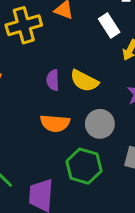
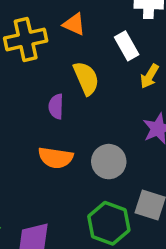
yellow semicircle: (84, 81) -> (86, 78), moved, turned -144
green hexagon: (84, 166) -> (109, 223), moved

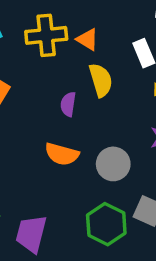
orange triangle: (74, 24) -> (87, 39), moved

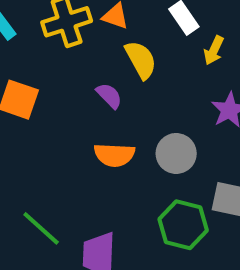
purple semicircle: (68, 104) -> (109, 96), turned 140

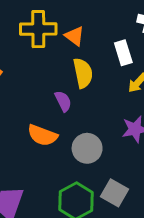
purple semicircle: (109, 96) -> (63, 101), moved

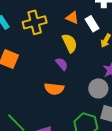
orange triangle: (75, 36) -> (72, 18), moved
gray circle: (87, 148) -> (98, 88), moved

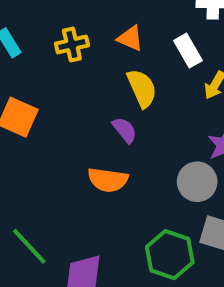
orange triangle: (72, 18) -> (130, 38), moved
yellow cross: (35, 22) -> (72, 45), size x0.7

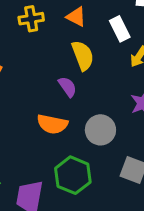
gray circle: (197, 182) -> (100, 130), moved
green hexagon: (170, 255) -> (73, 175), moved

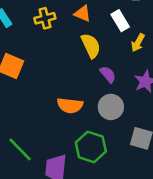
purple semicircle: (67, 87) -> (108, 74), moved

